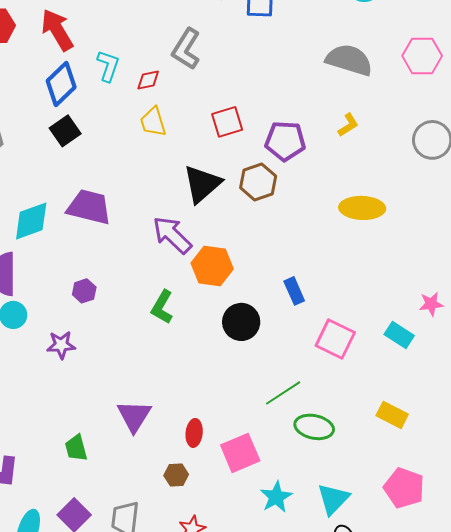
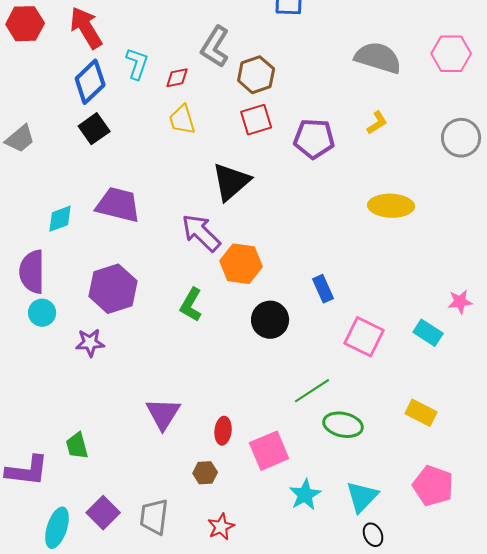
brown hexagon: (258, 182) -> (256, 75), moved
cyan diamond: (31, 221) -> (60, 219), size x0.7
purple hexagon: (84, 291) -> (113, 289), size x2.0
green trapezoid: (76, 448) -> (77, 446), moved

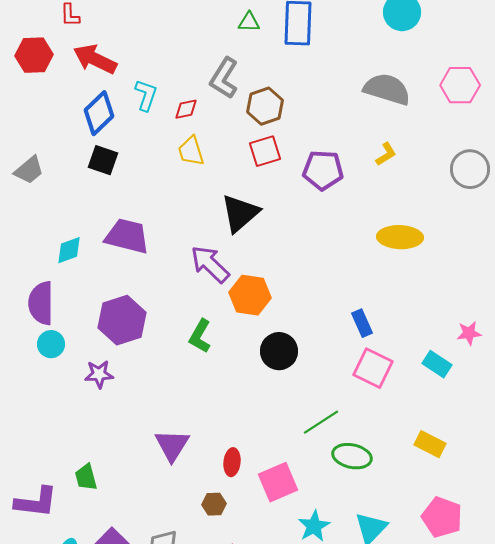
red arrow: (86, 28) -> (95, 59), turned -33
black square: (94, 129) -> (103, 160), turned -36
blue rectangle: (323, 289) -> (362, 323), moved

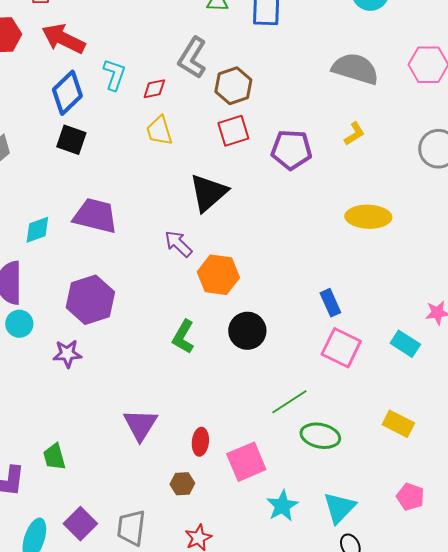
purple arrow: (210, 264) -> (178, 244), size x0.7
green L-shape: (200, 336) -> (183, 337), moved
pink pentagon: (442, 517) -> (410, 497), size x0.7

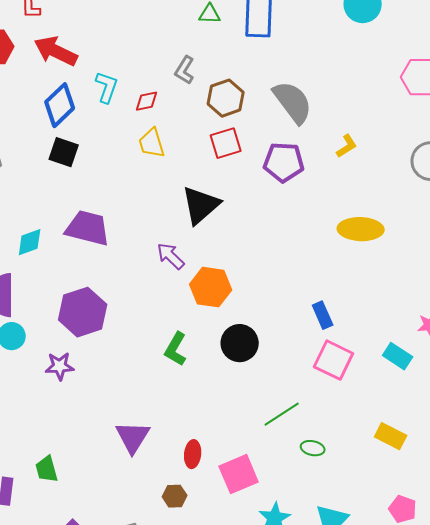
gray L-shape: (192, 58) -> (185, 70), size x0.7
gray semicircle: (355, 69) -> (293, 102), moved, turned 36
green ellipse: (320, 436) -> (313, 448), size x0.6

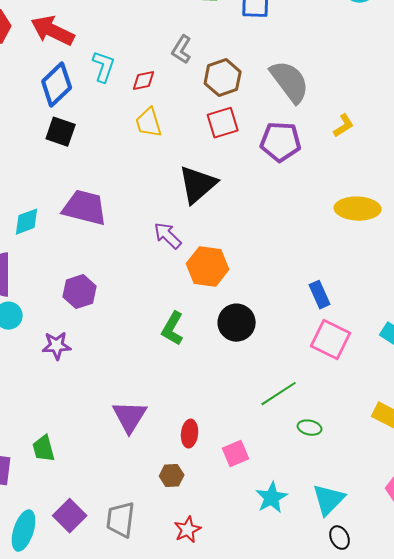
purple hexagon: (83, 312) -> (80, 292), size x0.7
pink square: (239, 474) -> (236, 454), size x0.7

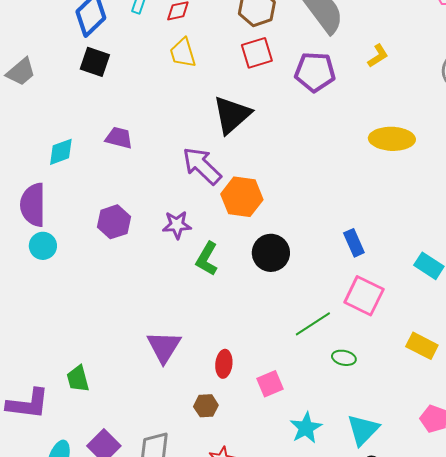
purple trapezoid: (85, 208) -> (119, 138), size x0.6
purple arrow: (168, 236) -> (202, 166), size x1.4
blue rectangle: (320, 295) -> (354, 243), moved
pink square: (331, 340) -> (364, 296), moved
purple star: (57, 346) -> (177, 225), moved

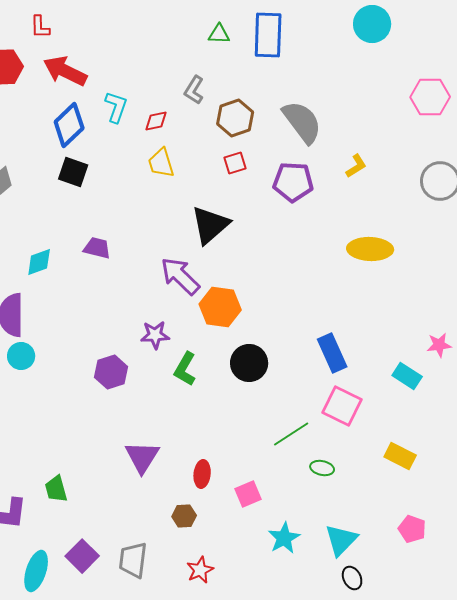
red square: (257, 53) -> (235, 163), size x0.7
purple hexagon: (114, 222) -> (111, 372), moved
blue rectangle: (354, 243) -> (332, 353), size x1.4

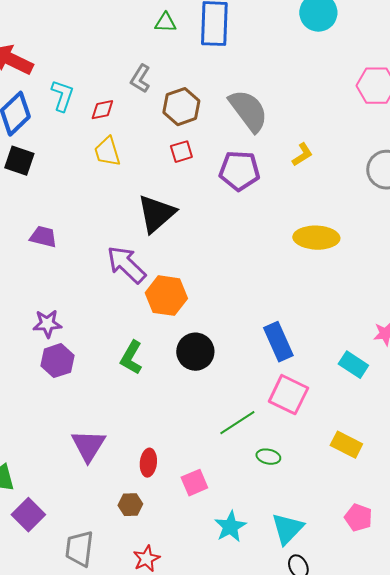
purple star: (155, 335) -> (47, 324), moved
purple square: (82, 556) -> (28, 515), moved

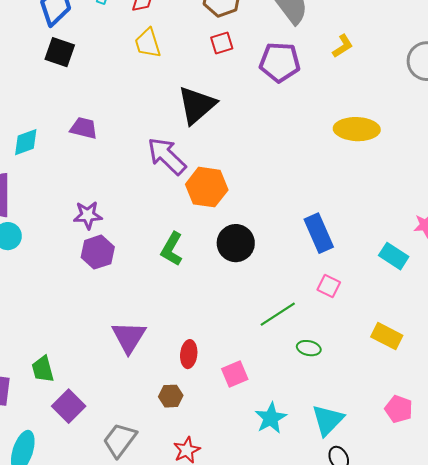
pink square: (288, 395) -> (329, 286), size x0.6
gray trapezoid: (79, 549) -> (120, 440), turned 30

